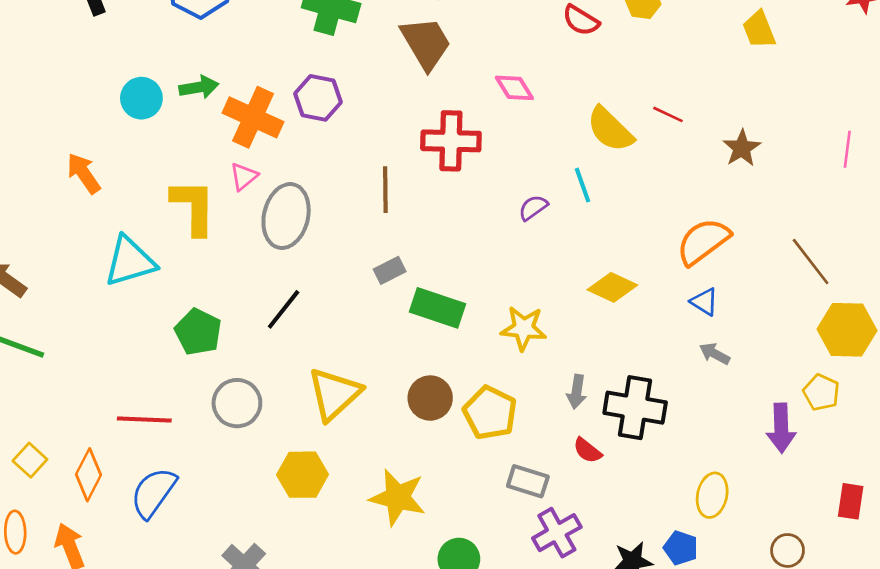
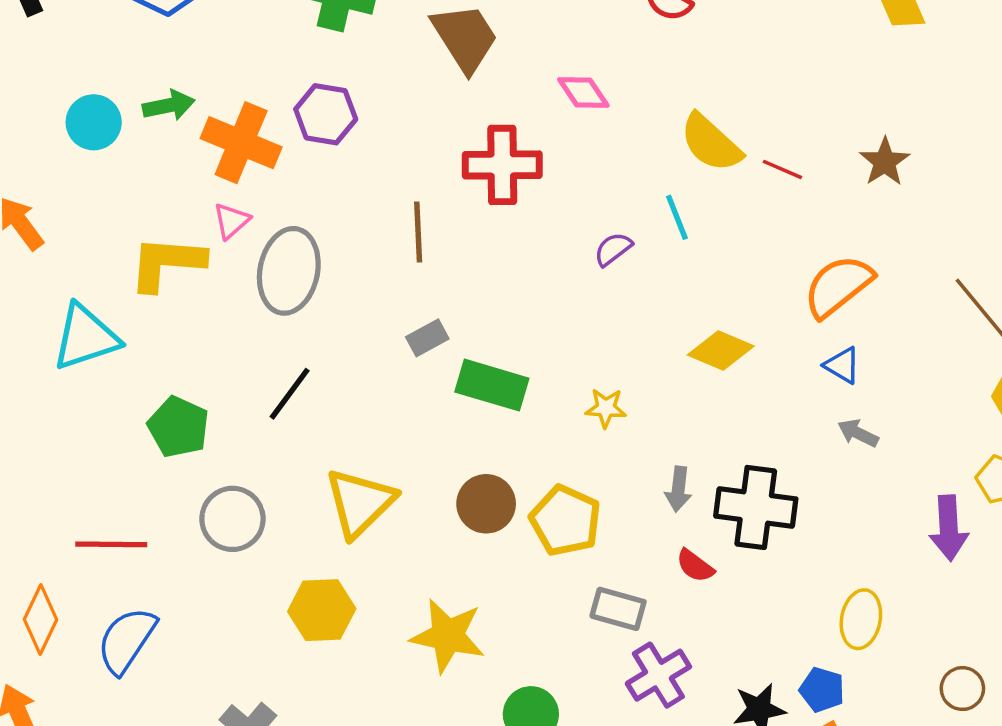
red line: (668, 114) -> (782, 169), moved
yellow L-shape: (193, 207) -> (167, 263), turned -84
yellow star: (524, 328) -> (606, 408), size x0.7

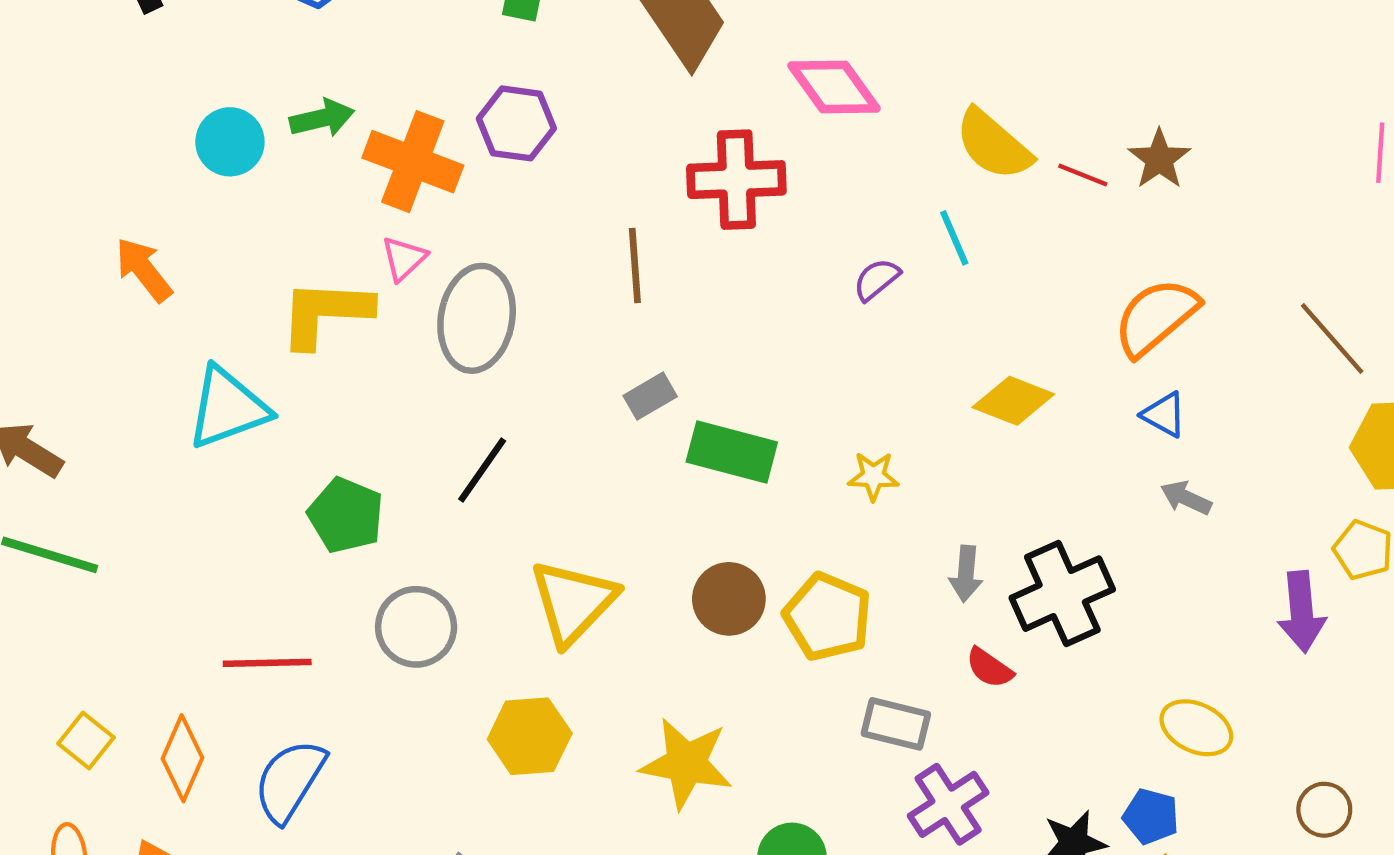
pink diamond: (583, 92) -> (834, 87), size x1.4
brown star: (885, 162) -> (1159, 159), moved
black cross: (756, 507) -> (1062, 594), turned -30
yellow ellipse: (861, 619) -> (1196, 728), turned -74

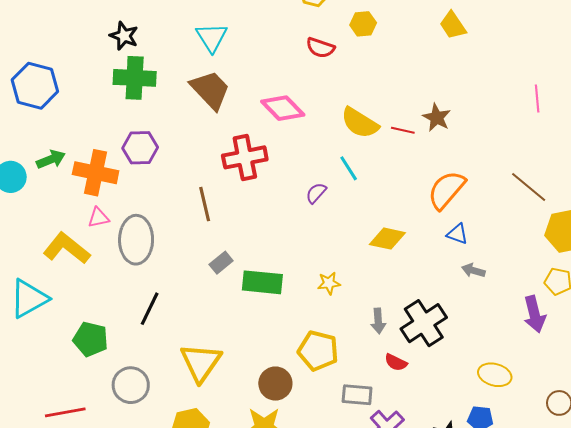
pink triangle: (404, 259) -> (98, 218), turned 40
yellow L-shape: (325, 313) -> (67, 248), turned 45
brown circle: (729, 599) -> (275, 384), moved

